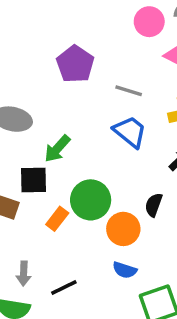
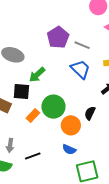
purple pentagon: (75, 64) -> (58, 37), moved

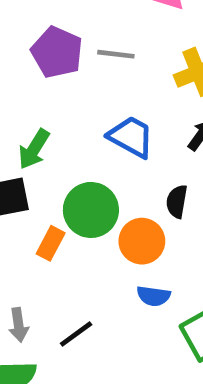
blue trapezoid: (80, 69) -> (131, 137), moved

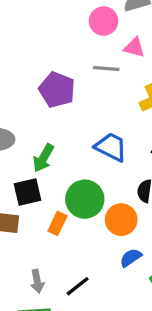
gray line: (116, 54) -> (106, 68), moved
blue semicircle: (153, 296) -> (131, 258), turned 140

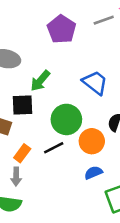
gray line: (106, 68) -> (104, 20), turned -36
orange rectangle: (57, 223) -> (22, 153), moved
black line: (78, 286) -> (54, 148), moved

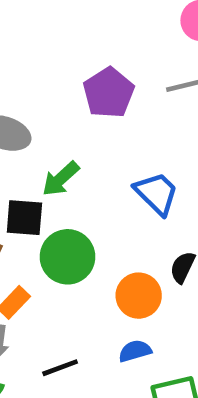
green circle: (66, 119) -> (68, 257), moved
black line: (54, 148) -> (60, 368), moved

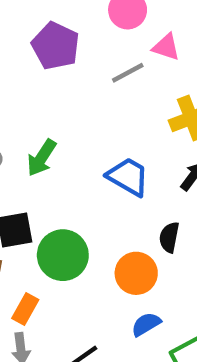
purple pentagon: (109, 93) -> (56, 46), moved
green arrow: (61, 179) -> (42, 158), moved

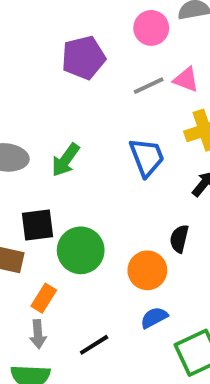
purple pentagon: (56, 46) -> (83, 58), turned 30
pink triangle: (166, 47) -> (186, 80), moved
blue trapezoid: (128, 177) -> (147, 157), moved, turned 36

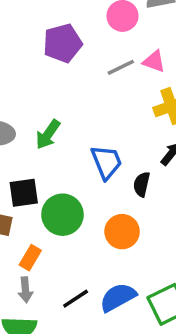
blue trapezoid: (147, 157) -> (106, 162), moved
black semicircle: (179, 239) -> (142, 184), moved
blue semicircle: (154, 318) -> (118, 297), moved, size x1.5

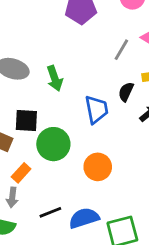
gray line: (121, 67) -> (121, 50), moved, turned -45
green arrow: (48, 134) -> (55, 78), turned -65
black semicircle: (142, 184) -> (126, 92), moved

